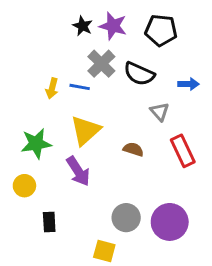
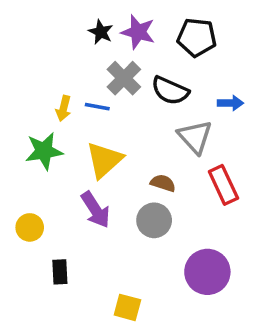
gray triangle: (159, 112) -> (195, 137), size x1.5
green star: (36, 144) -> (44, 151), moved
gray circle: (126, 218) -> (154, 220), moved

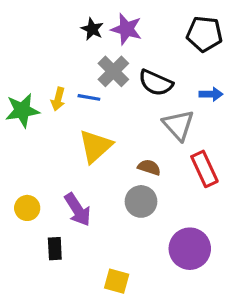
black pentagon: (197, 37) -> (204, 34), moved
green star: (44, 151) -> (22, 110), moved
purple arrow: (95, 210) -> (78, 210), moved

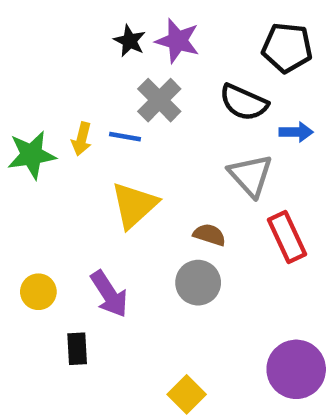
black semicircle: (156, 83) -> (244, 102), moved
purple circle: (190, 249) -> (296, 369), moved
yellow square: (117, 281) -> (187, 394), moved, turned 30

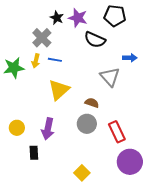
black pentagon: (287, 48) -> (115, 16), moved
gray cross: (159, 100) -> (42, 38), moved
black semicircle: (244, 102) -> (95, 40), moved
red rectangle: (287, 237) -> (117, 132), moved
purple arrow: (109, 294) -> (48, 129), turned 45

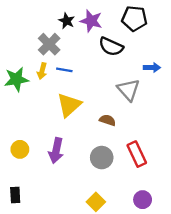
gray circle: (87, 124) -> (102, 158), moved
black rectangle: (34, 153) -> (15, 195), moved
purple circle: (130, 162) -> (143, 200), moved, size x0.6

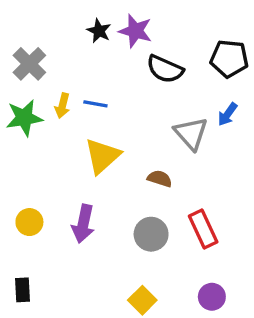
black pentagon: (134, 19) -> (229, 59), moved
gray cross: (49, 44) -> (29, 64), moved
blue arrow: (152, 68) -> (228, 114), moved, turned 126

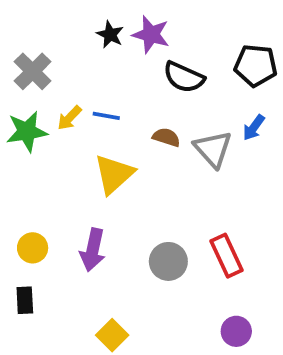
yellow arrow: (62, 106) -> (69, 118), turned 30
brown semicircle: (160, 179) -> (166, 137), moved
black rectangle: (22, 290) -> (25, 300), moved
yellow square: (142, 300) -> (112, 335), moved

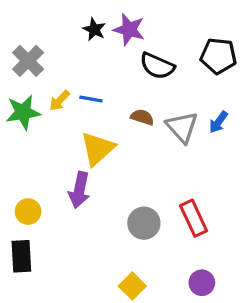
blue arrow: (254, 128) -> (218, 122), moved
purple arrow: (93, 250) -> (79, 190), moved
black rectangle: (25, 300) -> (21, 256), size x1.4
yellow square: (112, 335) -> (132, 286), moved

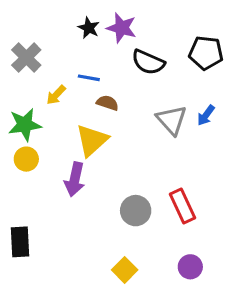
blue line: (91, 99) -> (89, 78), moved
green star: (23, 112) -> (25, 125), moved
brown semicircle: (142, 117) -> (108, 103), moved
yellow circle: (28, 212) -> (26, 159), moved

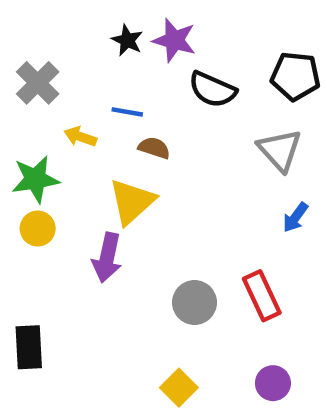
yellow arrow: (56, 95) -> (80, 137), turned 65
blue arrow: (206, 115) -> (295, 217), moved
gray triangle: (172, 120) -> (280, 150), moved

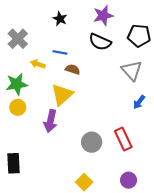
purple star: (174, 40) -> (103, 16), moved, turned -30

